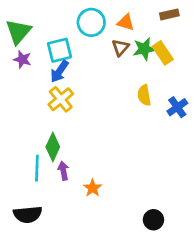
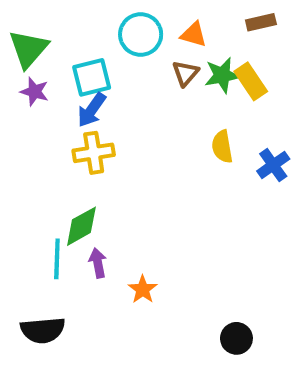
yellow cross: (61, 99) -> (94, 153), turned 30
green diamond: (53, 147) -> (81, 226), turned 36

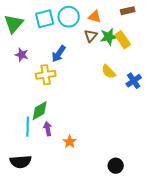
cyan square: (92, 77) -> (45, 19), moved
purple star: (35, 92) -> (22, 55), moved
blue arrow: (92, 110) -> (59, 54), moved
yellow semicircle: (222, 147) -> (109, 72), turned -35

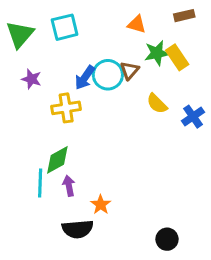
cyan circle: (69, 17) -> (108, 75), moved
brown triangle: (91, 36) -> (129, 70), moved
black semicircle: (21, 162) -> (78, 229), moved

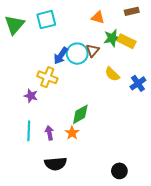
yellow rectangle: (177, 57) -> (127, 41), turned -30
purple star: (31, 79) -> (31, 96), moved
yellow cross: (66, 108) -> (47, 77), turned 30
green diamond: (57, 160) -> (80, 114), moved
orange star: (101, 205) -> (72, 133), moved

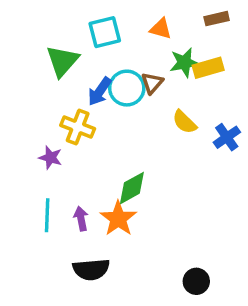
cyan square: (46, 20) -> (105, 32), moved
green triangle: (14, 25) -> (62, 61), moved
yellow rectangle: (127, 41) -> (208, 68), turned -42
orange star: (72, 133) -> (118, 219), size x1.5

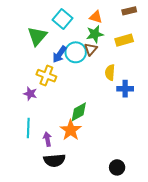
cyan square: (105, 32) -> (63, 19), turned -36
green star: (184, 63) -> (95, 34), moved
yellow semicircle: (184, 122) -> (110, 73), turned 49
blue cross: (227, 137) -> (125, 89), moved, turned 35
purple arrow: (81, 219) -> (47, 139), moved

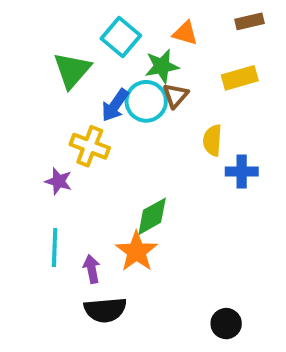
green star: (95, 34) -> (162, 66), moved

